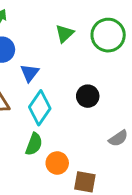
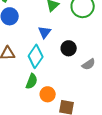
blue triangle: (30, 73) -> (45, 32), moved
gray semicircle: (118, 138) -> (89, 64), moved

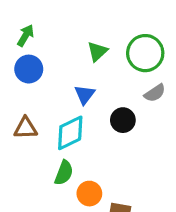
cyan diamond: (36, 56) -> (70, 133), turned 30
gray semicircle: (89, 64) -> (155, 93), moved

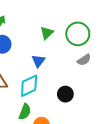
black circle: (123, 120) -> (65, 94), moved

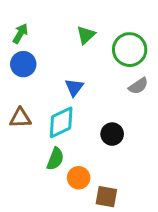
green triangle: (47, 33) -> (86, 35), moved

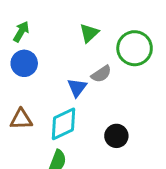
gray semicircle: (138, 86) -> (101, 74), moved

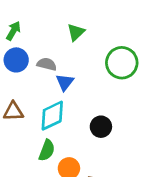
green circle: (135, 48) -> (122, 63), moved
gray semicircle: (101, 74) -> (47, 64), moved, turned -132

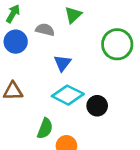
gray semicircle: (47, 64) -> (45, 30), moved
cyan diamond: (52, 116) -> (68, 95), moved, turned 52

